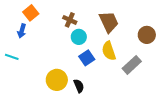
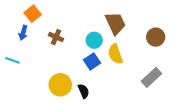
brown cross: (70, 20) -> (56, 37), moved
cyan circle: (79, 37) -> (94, 40), moved
gray rectangle: (132, 65) -> (151, 77), moved

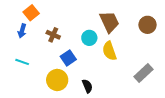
brown circle: (156, 37) -> (148, 25), moved
cyan line: (13, 60) -> (22, 62), moved
blue square: (92, 61) -> (68, 58), moved
black semicircle: (84, 91) -> (87, 86), moved

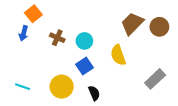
brown trapezoid: (109, 22) -> (132, 24), moved, turned -110
cyan circle: (89, 38) -> (84, 41), moved
blue square: (68, 58) -> (84, 66), moved
cyan line: (22, 62) -> (22, 87), moved

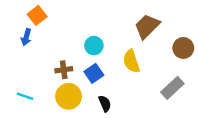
brown circle: (159, 27) -> (183, 48), moved
brown cross: (57, 38) -> (64, 70), moved, turned -32

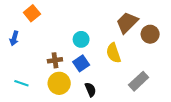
blue arrow: (26, 37) -> (14, 38), moved
brown circle: (183, 48) -> (150, 34), moved
gray rectangle: (172, 88) -> (139, 81), moved

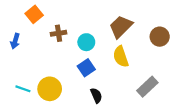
brown trapezoid: (127, 23) -> (121, 27), moved
brown cross: (55, 60) -> (59, 33), moved
yellow circle: (59, 83) -> (50, 89), moved

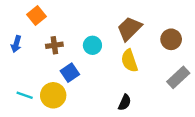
brown cross: (59, 33) -> (54, 45), moved
blue square: (86, 68) -> (70, 73), moved
gray rectangle: (147, 87) -> (178, 77), moved
black semicircle: (96, 95) -> (125, 102), moved, turned 48

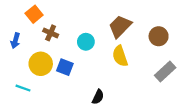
brown cross: (54, 45) -> (51, 33), moved, turned 32
blue square: (70, 73) -> (65, 67), turned -35
yellow circle: (53, 95) -> (41, 64), moved
black semicircle: (125, 102) -> (98, 97), moved

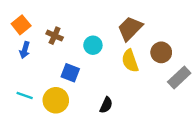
orange square: (34, 14) -> (21, 25), moved
brown circle: (159, 36) -> (161, 52), moved
blue arrow: (15, 41) -> (25, 50), moved
yellow circle: (41, 64) -> (56, 100), moved

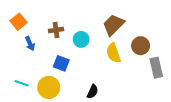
brown cross: (55, 36) -> (56, 30), moved, turned -32
blue arrow: (25, 50) -> (30, 44), moved, turned -40
gray rectangle: (179, 78) -> (156, 68), turned -60

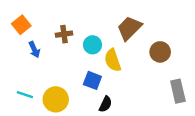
yellow semicircle: (113, 53) -> (113, 60), moved
blue square: (61, 63) -> (92, 80), moved
gray rectangle: (156, 68) -> (178, 91), moved

